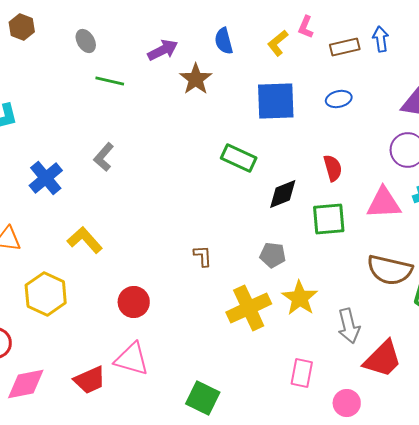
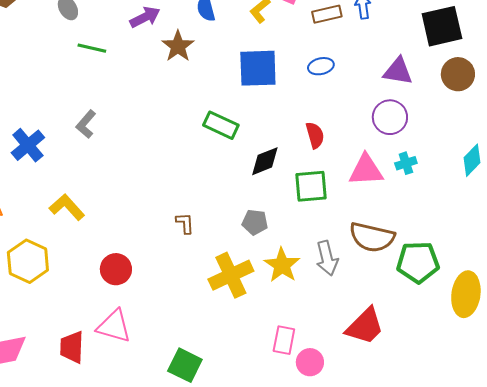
gray arrow: (349, 326) -> (327, 258), moved
red trapezoid: (90, 380) -> (72, 347), turned 116
pink circle: (347, 403) -> (310, 362), moved

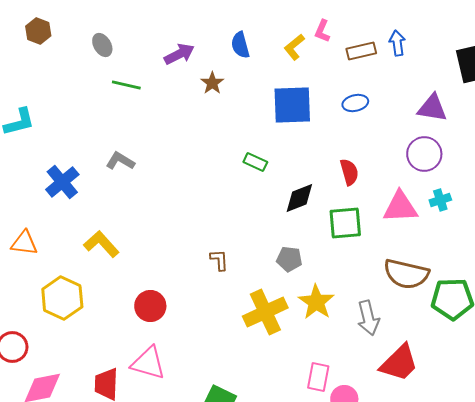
brown star: (178, 46) -> (212, 83), size x0.7
gray L-shape: (86, 124) -> (120, 161), turned 80
green rectangle: (221, 125) -> (255, 162), size x0.7
gray arrow: (327, 258) -> (368, 318), moved

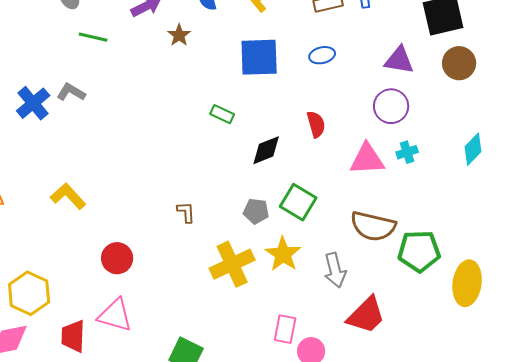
gray L-shape: (120, 161) -> (71, 92), moved
blue cross: (62, 182) -> (33, 103), moved
green square: (345, 223) -> (298, 202), moved, turned 36
yellow hexagon: (62, 298) -> (29, 293), moved

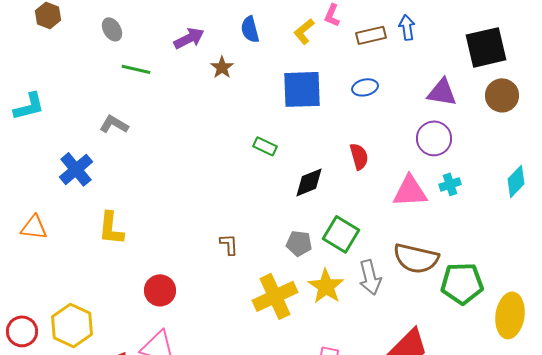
blue cross: (33, 103) -> (76, 169), moved
yellow L-shape: (68, 196) -> (111, 228), turned -132
gray arrow: (335, 270) -> (370, 277), moved

